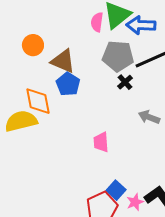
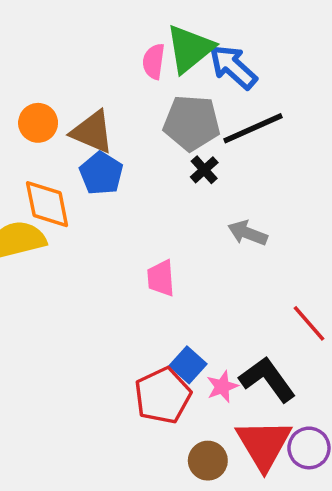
blue arrow: (141, 25) -> (233, 67), turned 40
orange circle: (33, 45) -> (38, 123), moved

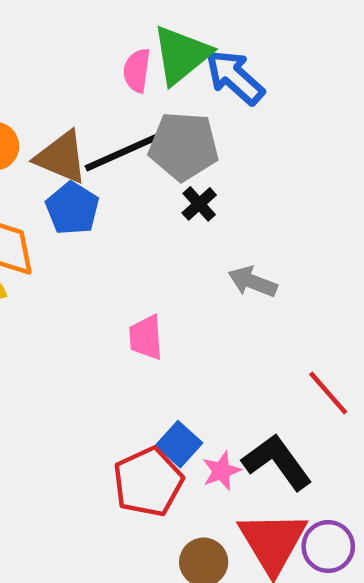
black line: (253, 128) -> (121, 153), moved

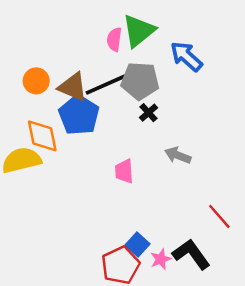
blue arrow: (235, 77) -> (186, 56), moved
blue pentagon: (72, 208) -> (79, 115), size x1.4
pink trapezoid: (146, 337) -> (124, 171), moved

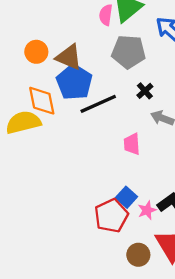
black line: (106, 85) -> (98, 104), moved
black cross: (148, 113) -> (145, 91), moved
pink trapezoid: (124, 171) -> (132, 144), moved

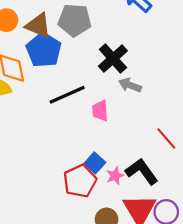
gray pentagon: (129, 52) -> (75, 20), moved
black cross: (145, 91) -> (113, 59), size x1.8
black line: (98, 104) -> (67, 95), moved

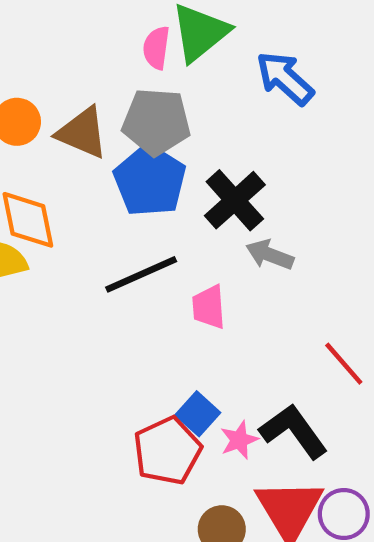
blue pentagon: (44, 50) -> (150, 181), moved

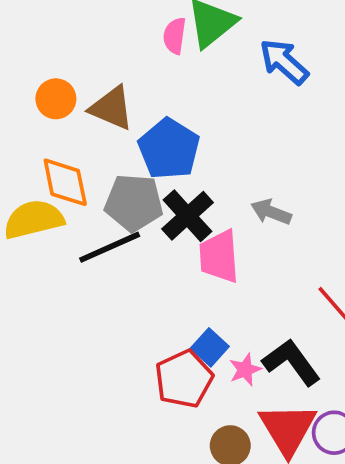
gray pentagon: (156, 122) -> (134, 203), moved
black cross: (235, 200) -> (188, 216), moved
black line: (141, 274) -> (110, 247), moved
pink trapezoid: (209, 307) -> (219, 256), size x1.4

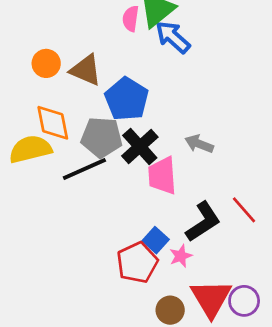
blue arrow: (284, 62) -> (173, 37), moved
black L-shape: (291, 362) -> (203, 222), moved, turned 93

